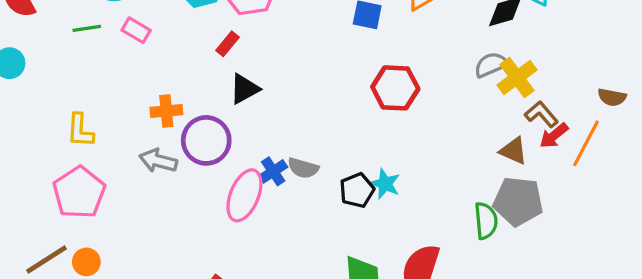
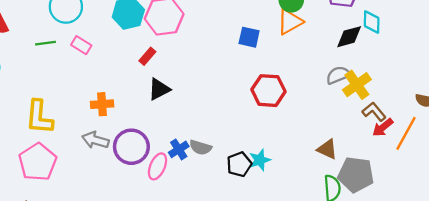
yellow L-shape: (80, 130) -> (39, 117), size x1.4
purple circle: (206, 140) -> (131, 147), moved
brown triangle: (513, 151) -> (327, 149), moved
cyan star: (385, 184) -> (260, 160), turned 30
pink ellipse: (244, 195) -> (158, 166), size x0.7

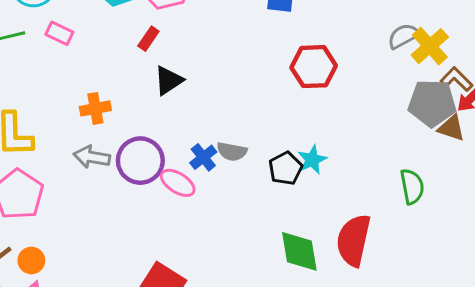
brown triangle: (327, 149) -> (451, 128), moved
pink ellipse: (158, 166) -> (178, 183), turned -75
gray pentagon: (356, 175) -> (432, 103), moved

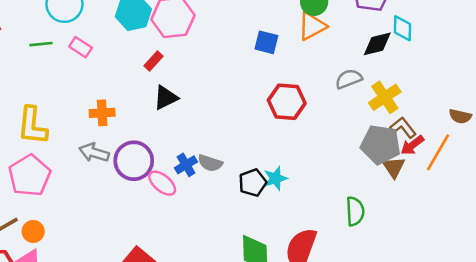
gray semicircle: (404, 36) -> (349, 79), moved
brown triangle: (451, 128) -> (394, 167), turned 30

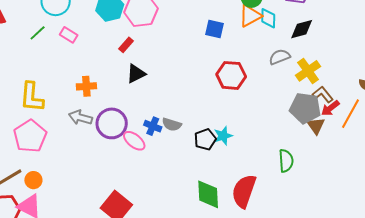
cyan diamond: (403, 28) -> (268, 18), moved
green line: (41, 44) -> (38, 33), turned -36
blue cross: (186, 165) -> (153, 126), turned -36

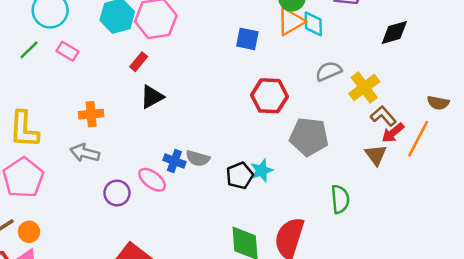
black diamond: (302, 29) -> (394, 32), moved
gray pentagon: (305, 108) -> (309, 137), moved
purple circle: (112, 123) -> (117, 193), moved, size x0.7

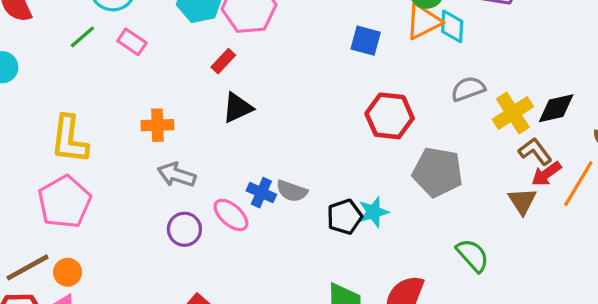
black diamond: (394, 32) -> (556, 108), moved
gray arrow: (85, 153) -> (177, 175), moved
green semicircle: (340, 199) -> (473, 255), turned -40

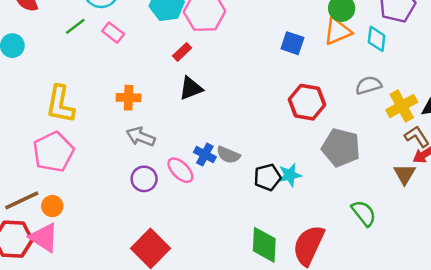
cyan diamond: (452, 26) -> (377, 39), moved

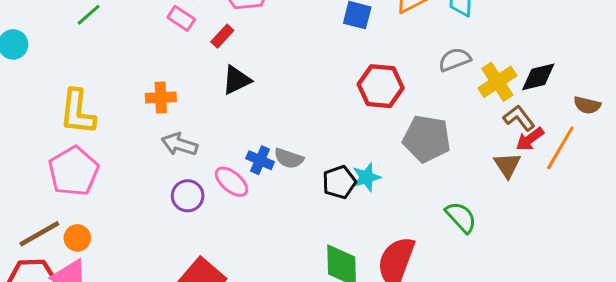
pink rectangle: (113, 33) -> (181, 18), moved

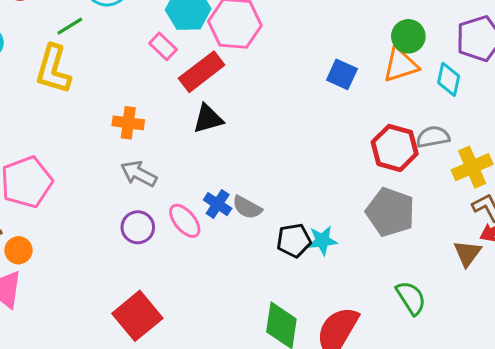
red rectangle: (222, 36) -> (202, 72), size x1.8
red hexagon: (381, 86) -> (395, 148), moved
yellow L-shape: (77, 112) -> (53, 69), moved

